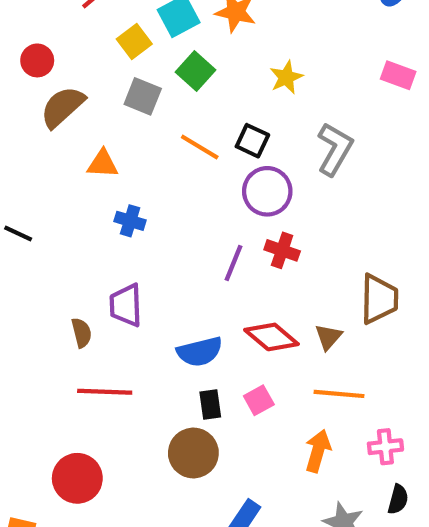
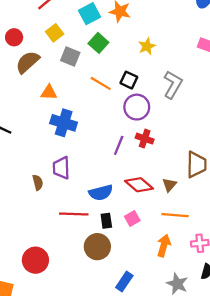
yellow square: (134, 41) -> (55, 33), moved
blue cross: (130, 221) -> (64, 123), size x1.6
red line: (105, 392) -> (74, 214), moved

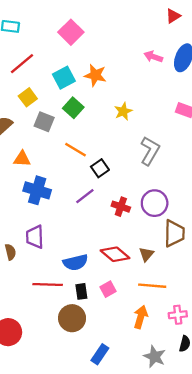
black square: (129, 80) -> (100, 168), moved, turned 30
purple circle: (137, 107) -> (155, 203), moved
purple line: (119, 145) -> (85, 196), moved, turned 30

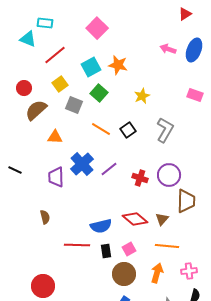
black square: (100, 168) -> (128, 130), moved
blue cross: (37, 190) -> (82, 164), moved, turned 30
purple trapezoid: (35, 237) -> (56, 177), moved
brown circle: (72, 318) -> (124, 274), moved

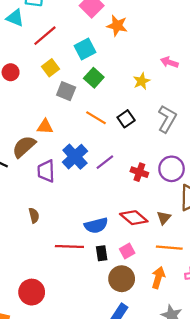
pink arrow: (168, 49) -> (169, 62), moved
orange star: (118, 65) -> (117, 26), moved
brown semicircle: (36, 110) -> (24, 147), moved

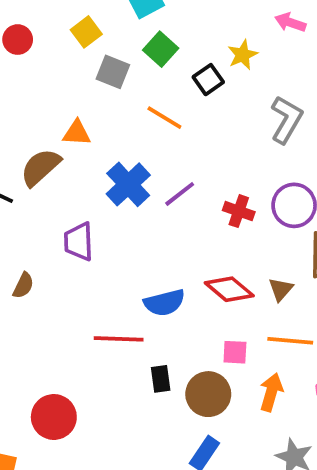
black square: (126, 119) -> (208, 80), moved
purple trapezoid: (46, 171) -> (79, 242), moved
brown semicircle: (34, 215) -> (23, 285), moved, turned 40
pink square: (127, 251) -> (235, 352), moved, turned 32
black rectangle: (102, 253) -> (161, 379), moved

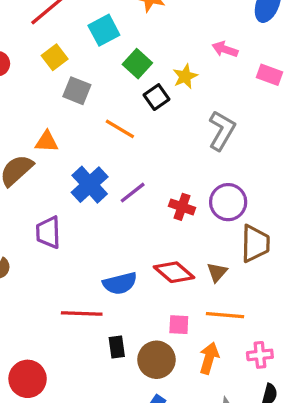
green square: (161, 49) -> (137, 64), moved

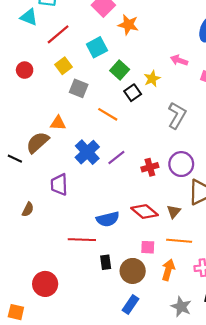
red cross: (182, 207) -> (150, 167), turned -35

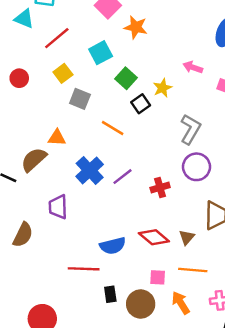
purple circle: (181, 164) -> (196, 167), moved
brown semicircle: (28, 209) -> (23, 235), size x1.5
orange arrow: (168, 270) -> (181, 303), turned -48

